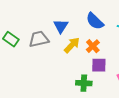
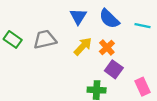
blue triangle: (61, 26) -> (78, 16), moved
purple square: (99, 65) -> (114, 69), turned 35

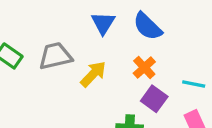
cyan line: (143, 26) -> (194, 84), moved
yellow arrow: (83, 46) -> (93, 74), moved

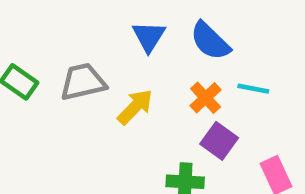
cyan line: (194, 84) -> (253, 89), moved

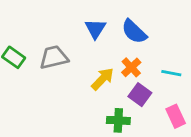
cyan line: (253, 89) -> (171, 73), moved
yellow arrow: (135, 107) -> (103, 79), moved

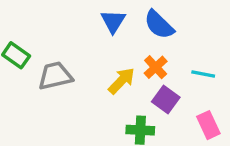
gray trapezoid: (54, 57) -> (55, 76), moved

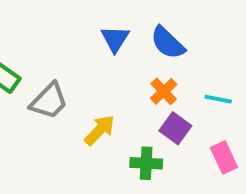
gray trapezoid: (55, 76) -> (49, 101), turned 147
yellow arrow: (122, 81) -> (100, 130), moved

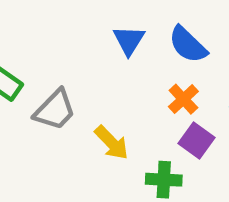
yellow arrow: (100, 130) -> (111, 143), turned 92

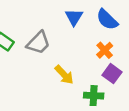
gray trapezoid: (55, 110) -> (38, 43), moved

